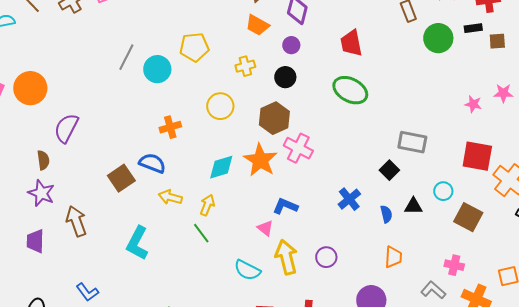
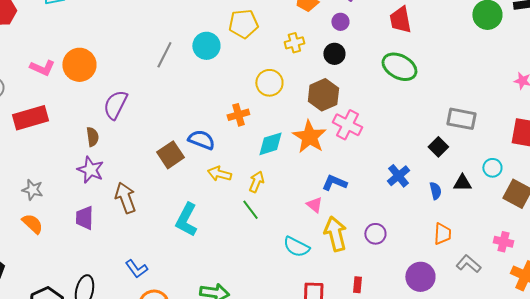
gray line: (126, 57) -> (164, 55), moved
orange cross: (170, 127) -> (238, 115), moved
gray L-shape: (433, 290) -> (468, 264), moved

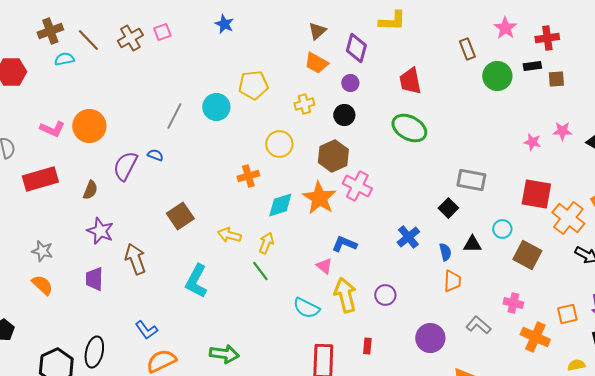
brown semicircle: (92, 137) -> (90, 190), moved, turned 30
blue semicircle: (201, 140) -> (155, 155), moved, size x0.6
orange trapezoid: (442, 234) -> (452, 281), moved

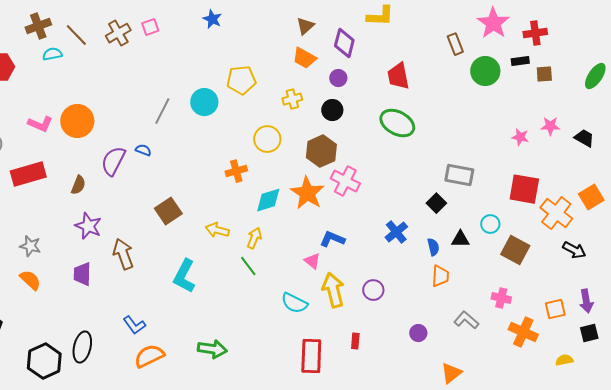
pink star: (505, 28) -> (493, 23), size x1.4
purple circle: (430, 338) -> (418, 333), size x0.6

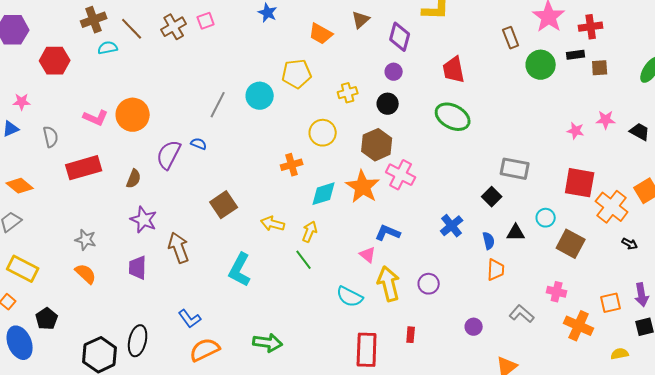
orange trapezoid: (304, 58) -> (321, 34), moved
black arrow: (574, 250) -> (630, 244), size x0.7

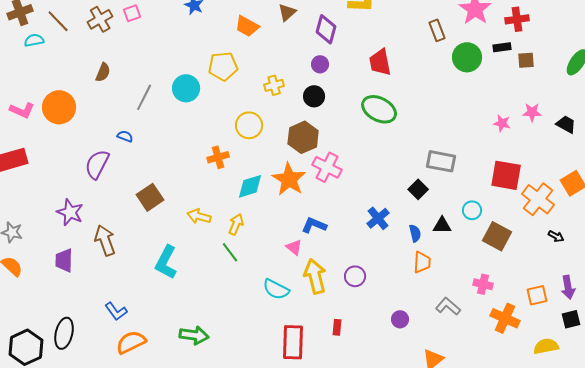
purple semicircle: (169, 155) -> (97, 164), moved
brown semicircle: (134, 179) -> (103, 72), moved
yellow semicircle: (620, 354) -> (546, 346), size x1.4

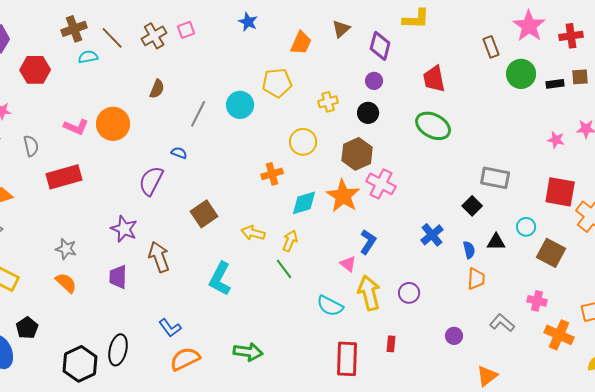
orange trapezoid: (247, 26) -> (301, 43), turned -95
black rectangle: (502, 47) -> (555, 84), moved
blue L-shape: (314, 225) -> (368, 242), turned 100

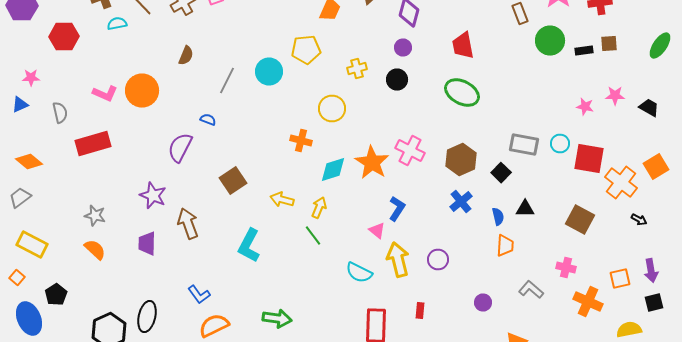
brown hexagon: (357, 154) -> (461, 160), moved
orange cross: (272, 174) -> (301, 140), turned 30
cyan circle: (526, 227) -> (560, 144), moved

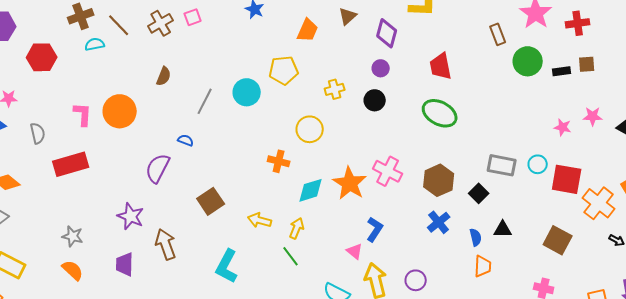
pink L-shape: (105, 94) -> (83, 114), turned -110

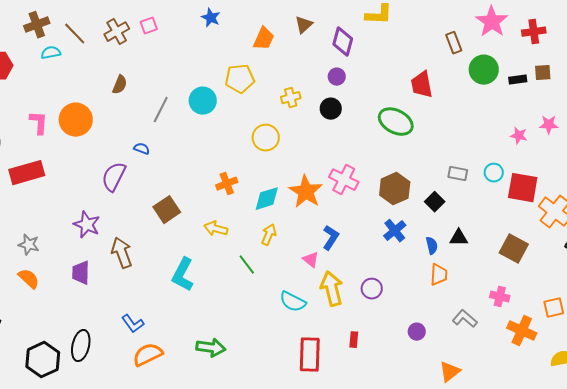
red trapezoid: (441, 66) -> (422, 85), moved
orange cross: (279, 161) -> (227, 184), moved, turned -35
gray rectangle: (502, 165) -> (458, 174), size x0.7
yellow arrow: (297, 228) -> (269, 235), moved

